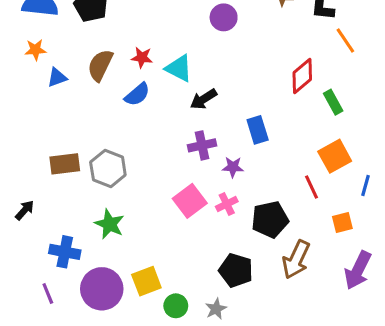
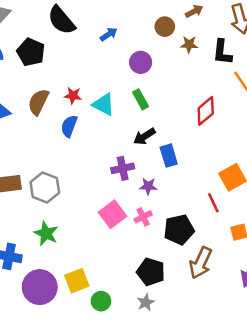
blue semicircle: (137, 94) -> (69, 126), turned 150
black arrow: (204, 99) -> (144, 136), moved
green rectangle: (333, 102) -> (141, 99), moved
gray star: (216, 309) -> (146, 302), moved

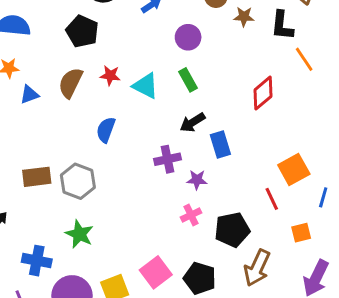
black pentagon: (31, 52) -> (82, 31), moved
blue semicircle: (69, 126) -> (106, 130), moved
pink square: (112, 214) -> (156, 272), moved

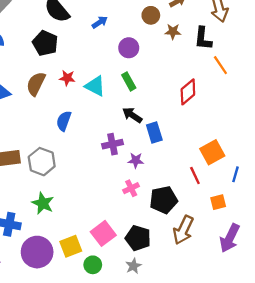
black arrow: (192, 122) -> (132, 115), turned 66

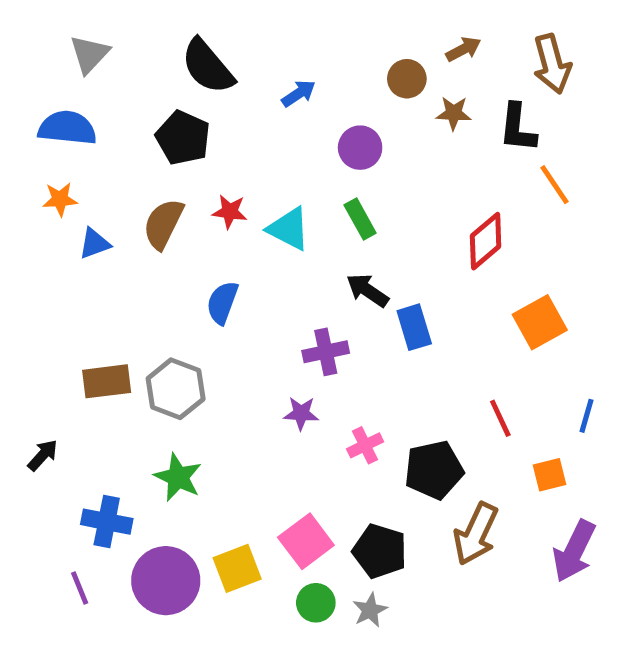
orange square: (212, 152) -> (540, 322), moved
purple star: (136, 160) -> (301, 413), moved
green circle: (93, 265) -> (316, 603), moved

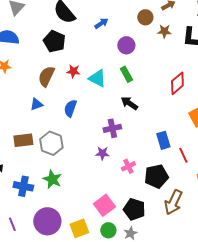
blue triangle: (94, 244) -> (36, 104), moved
blue rectangle: (414, 327) -> (163, 140), moved
blue cross: (107, 522) -> (23, 186), moved
yellow square: (237, 568) -> (79, 228), moved

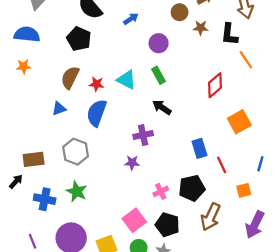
red star: (73, 71) -> (97, 84), moved
blue semicircle: (70, 108) -> (97, 113), size x1.4
brown rectangle: (23, 140) -> (34, 159), moved
pink cross: (128, 166) -> (161, 191), moved

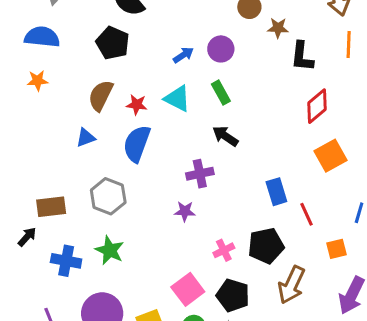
blue arrow: (131, 19) -> (183, 55), moved
black L-shape: (229, 34) -> (302, 57), moved
orange line: (246, 60) -> (349, 44), moved, turned 36
red diamond: (215, 85) -> (317, 106), moved

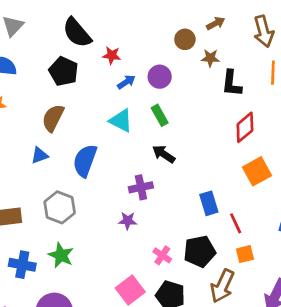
red star: (137, 105) -> (112, 55), moved
orange square: (337, 249) -> (245, 254), moved
pink cross: (224, 250) -> (162, 255), turned -30

